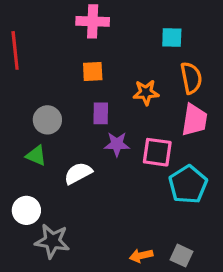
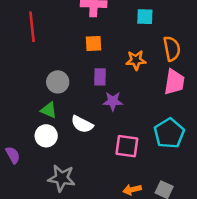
cyan square: (172, 37) -> (145, 17), moved
pink square: (157, 152) -> (127, 146), moved
white semicircle: (78, 173) -> (82, 124), turned -125
white circle: (26, 210) -> (46, 136), moved

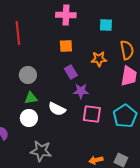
purple rectangle: (100, 77) -> (71, 72), turned -32
gray circle: (58, 82) -> (28, 75), moved
green triangle: (49, 110) -> (31, 98), turned -32
pink square: (127, 146) -> (92, 114), moved

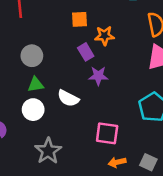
orange star: (99, 59) -> (105, 36), moved
pink square: (92, 114) -> (107, 133), moved
gray star: (41, 151) -> (48, 151), turned 30

